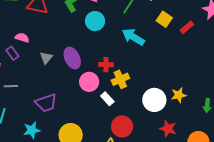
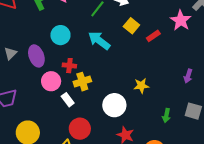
cyan circle: (95, 21) -> (60, 35), moved
yellow star: (179, 95) -> (141, 86), moved

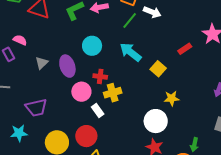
yellow square: (131, 26) -> (158, 69), moved
white circle: (114, 105) -> (156, 121), moved
green arrow: (166, 115) -> (194, 145), moved
red circle: (80, 129) -> (86, 136), moved

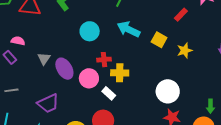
purple ellipse: (67, 66) -> (64, 69), moved
yellow cross: (113, 93) -> (120, 73), turned 30
yellow star: (172, 98) -> (185, 50), moved

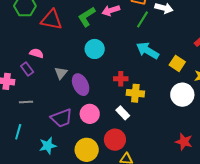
cyan circle: (90, 31) -> (95, 49), moved
pink circle: (89, 78) -> (90, 114), moved
white circle: (168, 91) -> (182, 95), moved

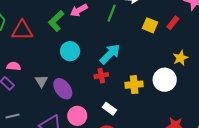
cyan arrow: (148, 51) -> (110, 54), moved, turned 115
yellow square: (177, 63) -> (150, 25), moved
yellow cross: (135, 93) -> (134, 85), moved

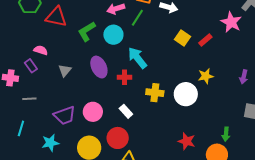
green line: (112, 13) -> (137, 18), moved
green L-shape: (56, 21) -> (87, 31), moved
cyan circle: (70, 51) -> (113, 35), moved
cyan arrow: (110, 54) -> (137, 58), turned -95
purple ellipse: (63, 89) -> (99, 67), moved

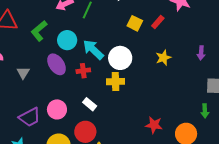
cyan circle: (113, 35) -> (67, 40), moved
white circle: (186, 94) -> (120, 58), moved
green arrow: (226, 134) -> (205, 111), moved

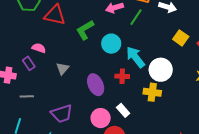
purple ellipse: (56, 64) -> (96, 85), moved
pink circle: (57, 109) -> (101, 118), moved

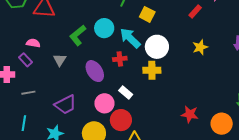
green L-shape: (85, 30) -> (78, 35), moved
yellow square: (181, 38) -> (147, 14), moved

